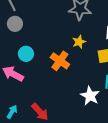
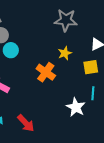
cyan circle: (26, 54) -> (11, 50), moved

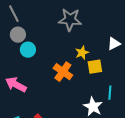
gray star: (66, 20) -> (70, 20), moved
yellow square: (91, 67) -> (95, 67), moved

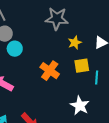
yellow star: (82, 53) -> (75, 43), moved
cyan line: (110, 93) -> (97, 78), moved

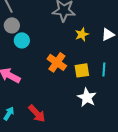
yellow square: (82, 66) -> (82, 70), moved

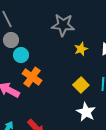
orange cross: (57, 62) -> (32, 77), moved
yellow square: (82, 70) -> (81, 85), turned -35

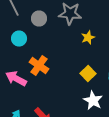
gray circle: (11, 40) -> (39, 18), moved
cyan circle: (21, 55) -> (19, 38), moved

